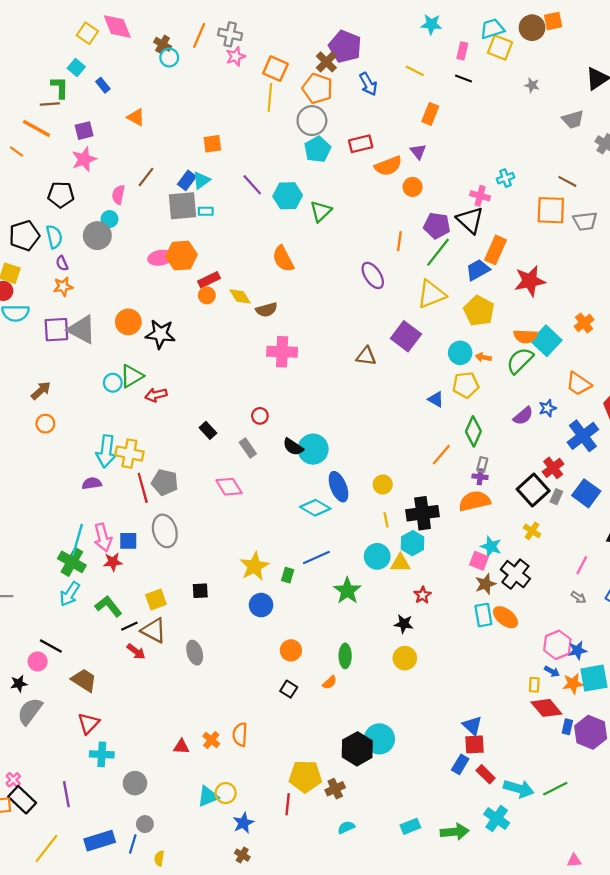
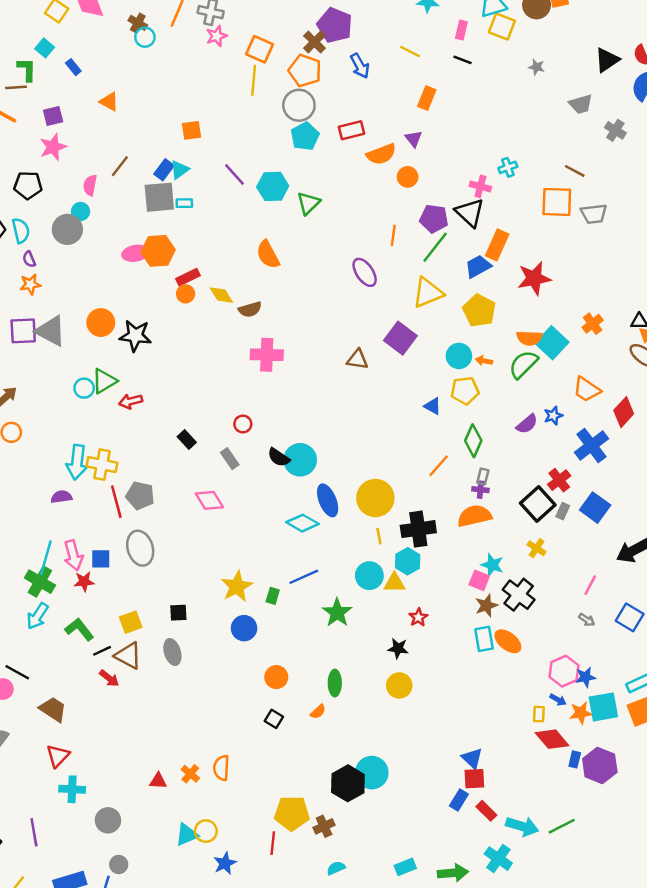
yellow circle: (383, 484) -> (375, 498), size x1.8
gray ellipse: (195, 653) -> (172, 652), moved

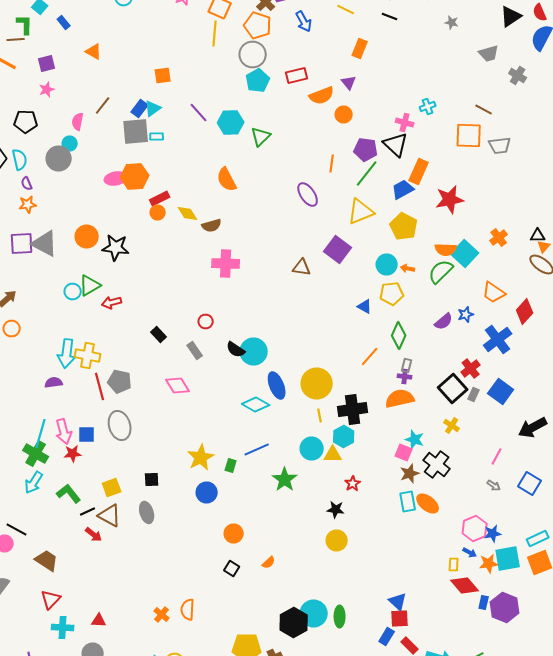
pink star: (53, 147) -> (47, 90), size x0.7
green ellipse: (335, 683) -> (340, 616), moved
red triangle: (158, 781) -> (99, 620), moved

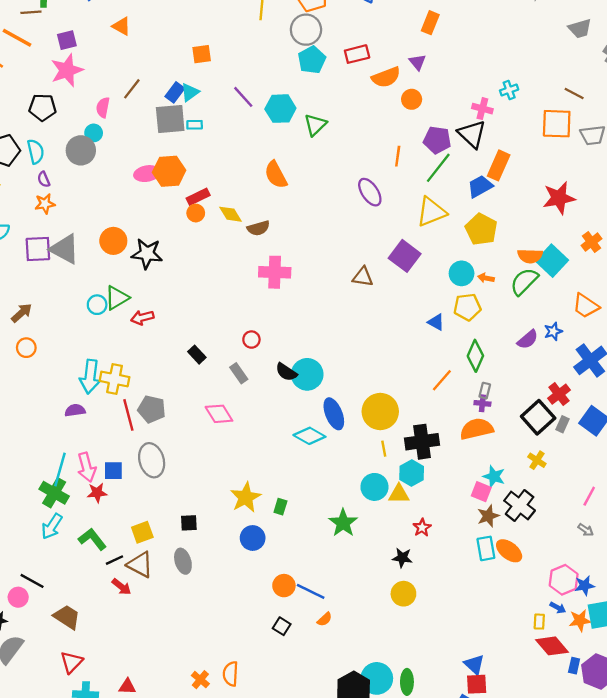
pink star: (47, 90) -> (67, 70), size x1.8
red star: (450, 200) -> (559, 198), moved
blue line: (257, 450) -> (311, 591), moved, turned 50

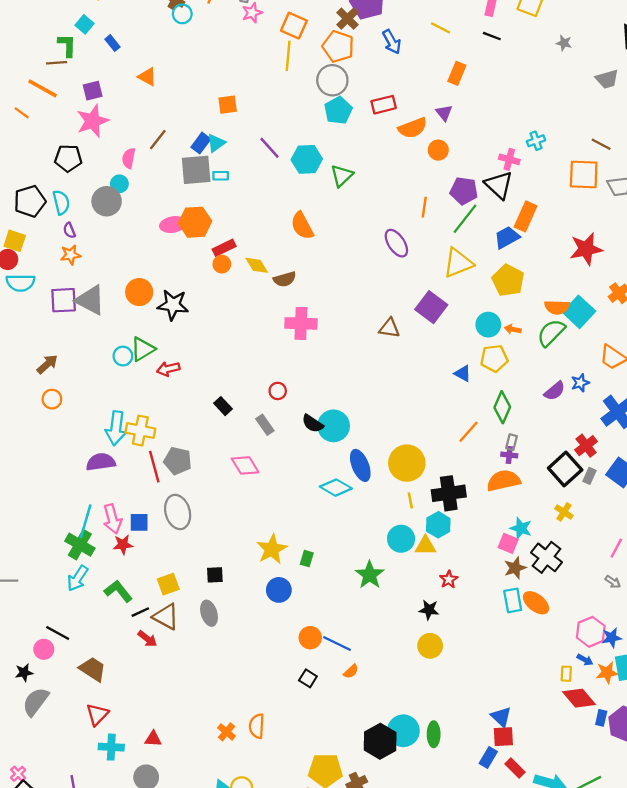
purple semicircle: (75, 410) -> (101, 462), size x1.4

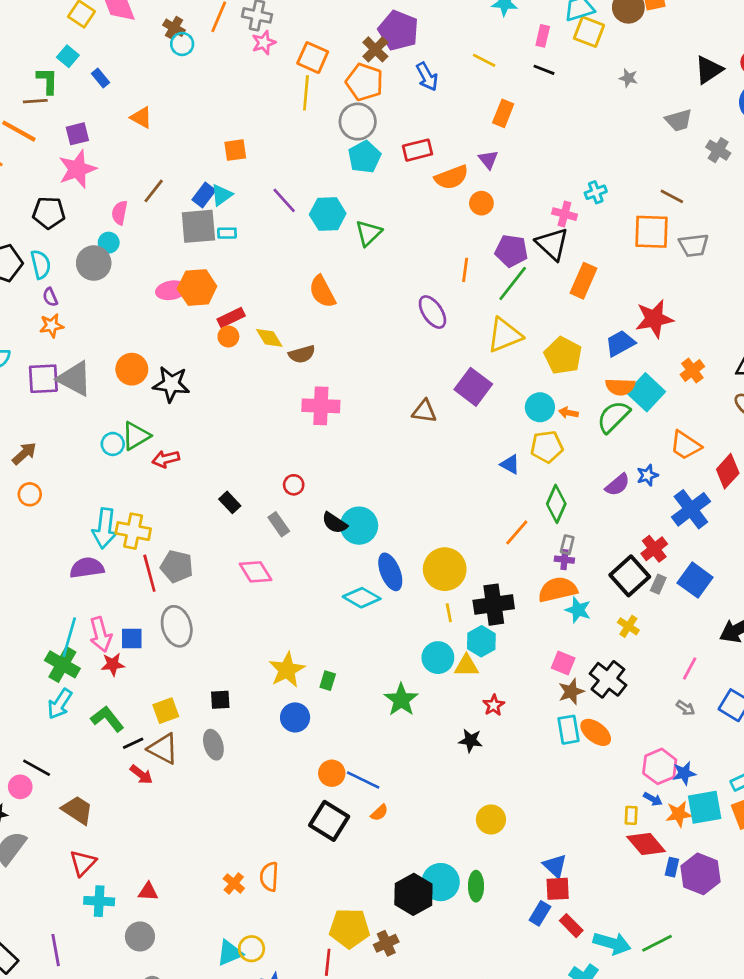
blue trapezoid: (507, 237) -> (620, 343), moved
cyan star: (521, 528) -> (578, 610), moved
yellow circle: (430, 646) -> (491, 819), moved
black square: (308, 678) -> (329, 821), size x1.8

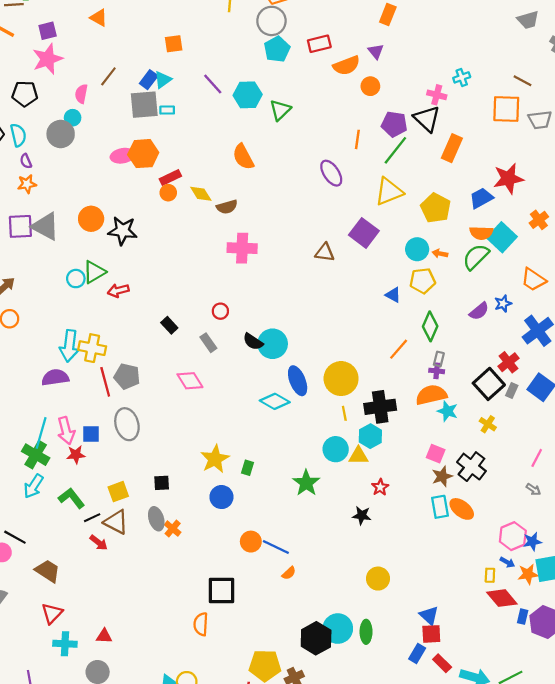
black square: (329, 821) -> (221, 590), moved, turned -32
orange cross: (234, 883) -> (173, 529), moved

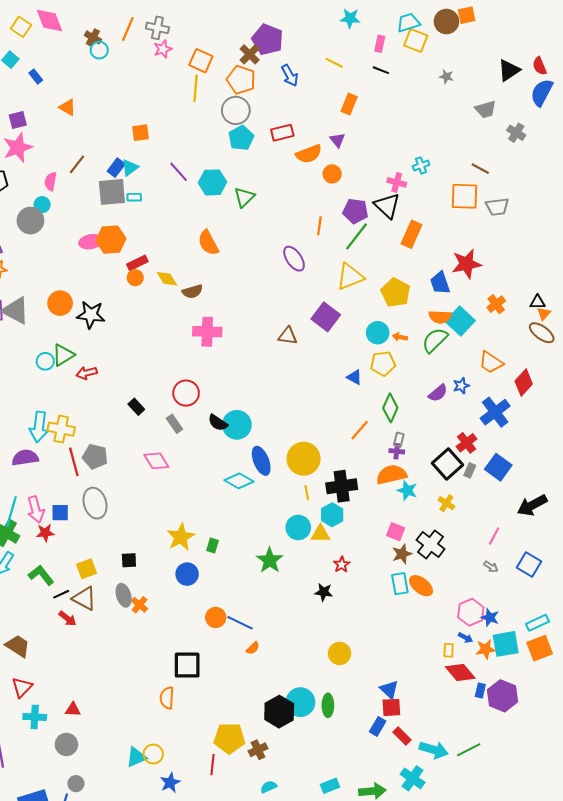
blue trapezoid: (481, 198) -> (440, 283), turned -80
red circle: (220, 311) -> (186, 393), size x1.6
blue star: (532, 542) -> (490, 617), turned 30

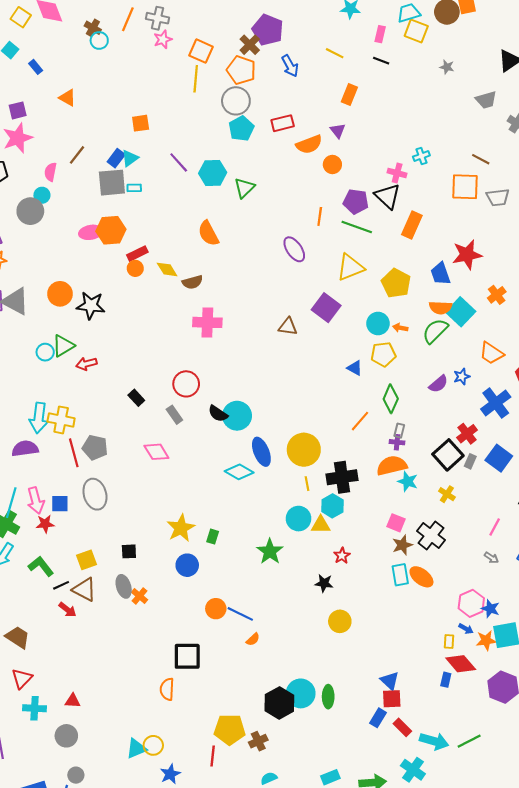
green line: (356, 236) -> (357, 227), turned 72
yellow circle: (340, 653) -> (340, 621), moved
blue rectangle: (480, 690) -> (446, 680), moved

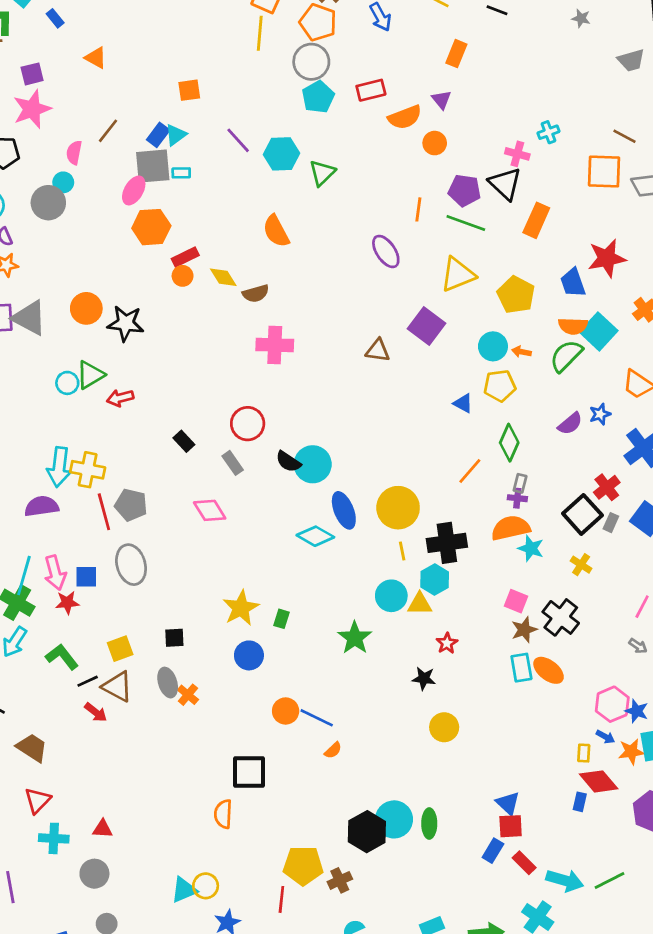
pink ellipse: (91, 232) -> (134, 190), moved, turned -50

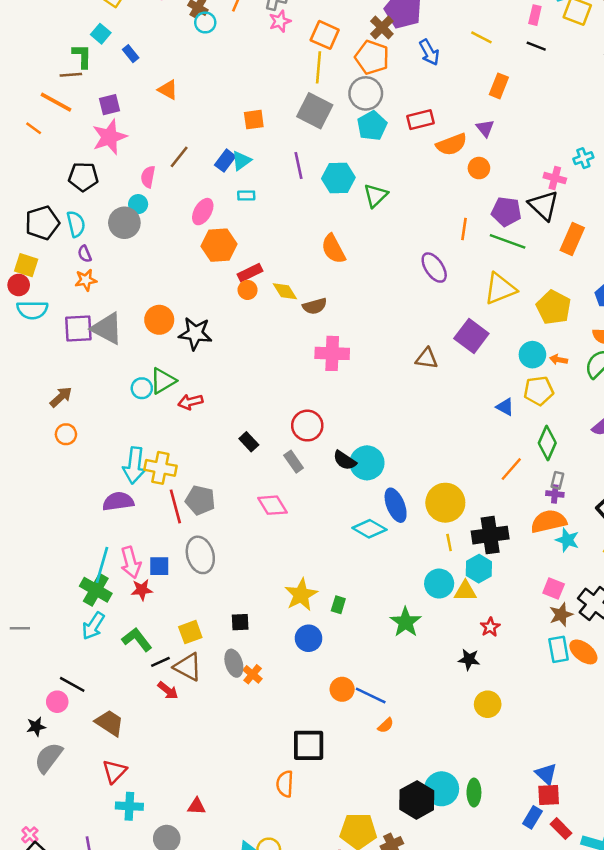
purple line: (238, 140) -> (299, 166), turned 30
gray square: (153, 166) -> (315, 111), moved, turned 32
red triangle: (103, 829) -> (197, 806), moved

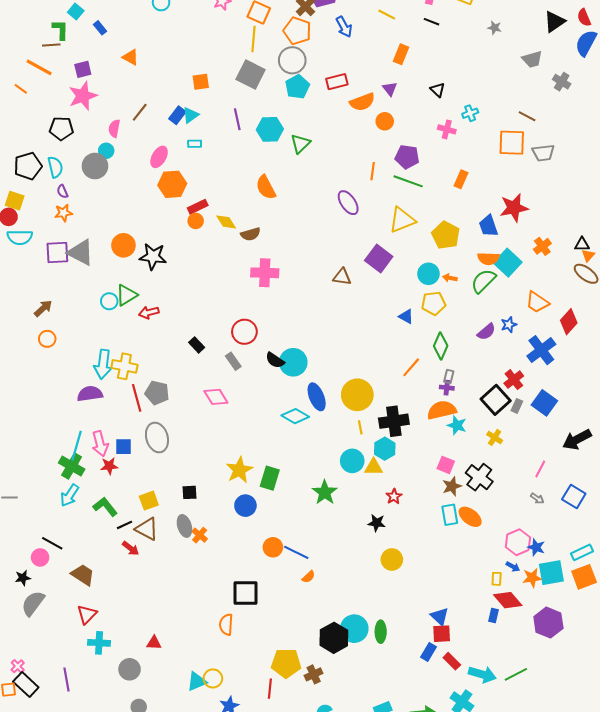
black triangle: (544, 205) -> (438, 90), moved, size x0.6
orange rectangle: (572, 239) -> (461, 179), size x0.7
green rectangle: (338, 605) -> (270, 478), size x1.6

